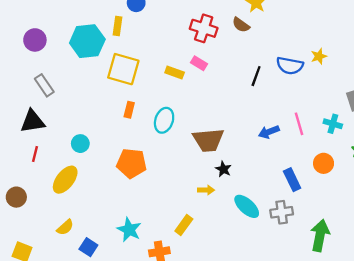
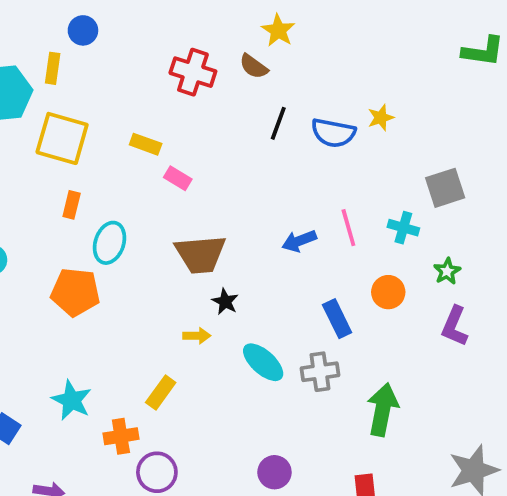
pink rectangle: (199, 63) -> (178, 178), moved
black line: (256, 76) -> (278, 123), moved
cyan ellipse: (164, 120) -> (110, 243), moved

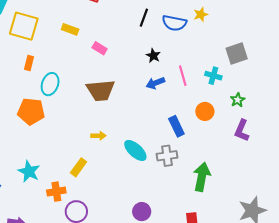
pink rectangle: (178, 178) -> (100, 48), moved
black star: (225, 302) -> (153, 56), moved

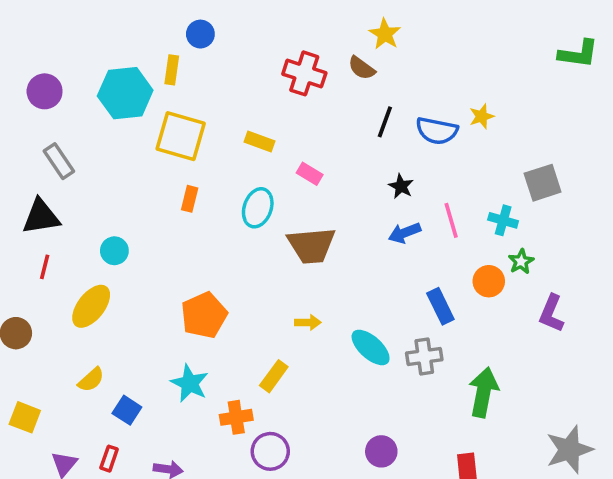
cyan ellipse: (50, 84) -> (258, 208), moved
green star: (238, 100) -> (521, 262), moved
orange pentagon: (31, 111) -> (204, 315), moved, turned -30

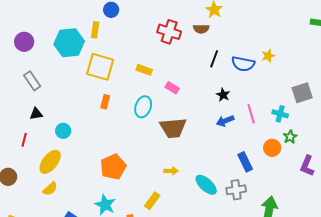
brown semicircle: (362, 68) -> (201, 29), turned -35
black triangle: (41, 217) -> (36, 114), moved, size x0.6
yellow semicircle: (91, 380) -> (50, 189), moved

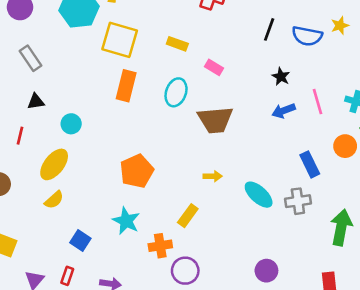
orange rectangle: (105, 102) -> (126, 86), size x1.6

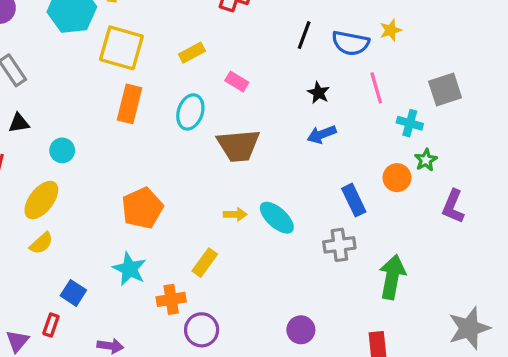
yellow rectangle: (177, 44) -> (192, 53), turned -48
pink line: (318, 102) -> (376, 88), moved
cyan ellipse: (259, 195) -> (277, 218), moved
red rectangle: (67, 276) -> (51, 325), moved

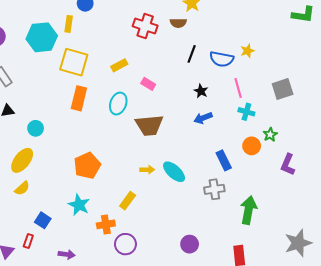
cyan cross: (410, 123) -> (246, 112), moved

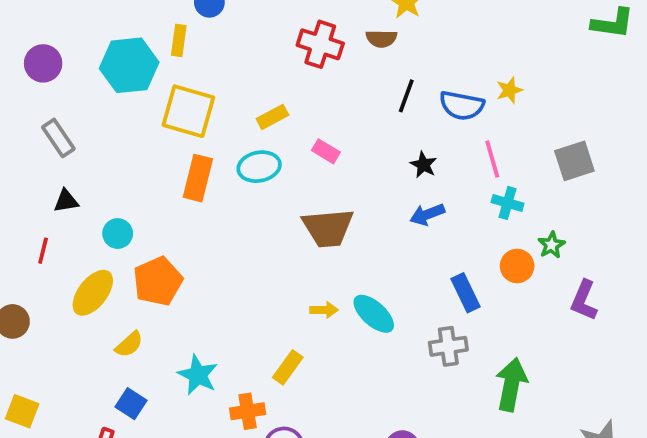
cyan ellipse: (118, 104) -> (259, 167), moved, turned 60
orange pentagon: (87, 166) -> (158, 281), moved
yellow semicircle: (22, 188) -> (129, 344), moved

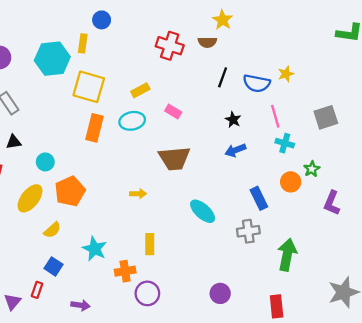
yellow arrow: (324, 310) -> (138, 194), moved
yellow rectangle: (288, 367) -> (150, 244), turned -36

